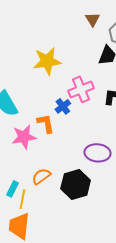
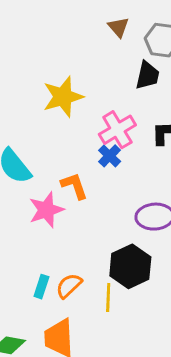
blue cross: (63, 106) -> (110, 156), moved
orange semicircle: (41, 176) -> (69, 286), moved
yellow line: (22, 199) -> (108, 297), moved

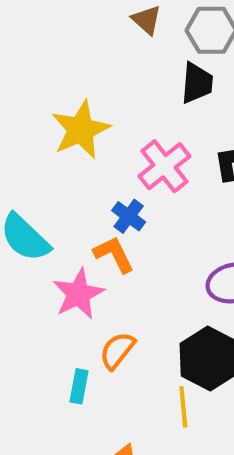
blue cross: (110, 156) -> (129, 216), moved
orange semicircle: (69, 286) -> (117, 351), moved
cyan rectangle: (41, 287) -> (79, 386), moved

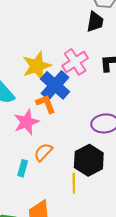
yellow star: (81, 130) -> (37, 66), moved
blue cross: (129, 216) -> (55, 85), size x1.8

